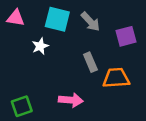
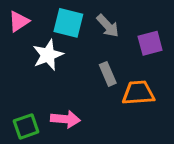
pink triangle: (16, 18) -> (19, 21), turned -42
white star: (40, 46) -> (48, 55), size x1.5
pink arrow: (71, 100) -> (65, 119), moved

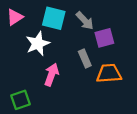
purple square: (150, 43) -> (104, 38), moved
pink arrow: (65, 119) -> (52, 75), moved, turned -75

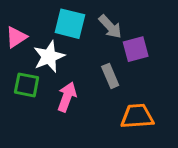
pink triangle: (15, 17) -> (16, 37), moved
orange trapezoid: (109, 73) -> (137, 116), moved
green square: (21, 100) -> (27, 85), moved, turned 30

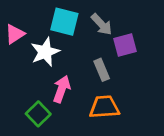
green square: (27, 85) -> (38, 114), moved, turned 35
orange trapezoid: (137, 116) -> (104, 107), moved

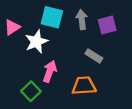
gray arrow: (102, 24) -> (82, 19), turned -144
purple square: (125, 45) -> (107, 25), moved
gray rectangle: (102, 70) -> (94, 56), moved, turned -35

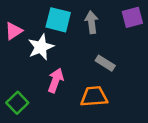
purple square: (107, 25) -> (132, 17), moved
green square: (31, 91) -> (17, 103), moved

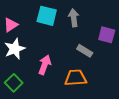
purple square: (132, 17) -> (107, 35), moved, turned 30
white star: (41, 47) -> (15, 49), moved

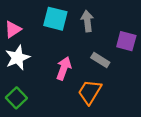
pink arrow: (45, 65) -> (64, 68), moved
orange trapezoid: (76, 78) -> (90, 92), turned -55

